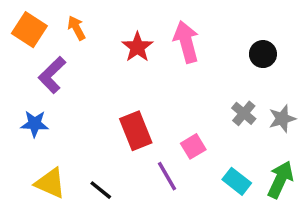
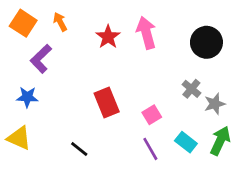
black circle: (263, 54) -> (206, 42), size x1.5
gray star: (282, 119) -> (215, 104), moved
purple line: (167, 176) -> (150, 149), moved
yellow triangle: (50, 183) -> (19, 138), moved

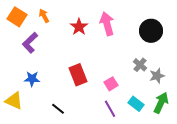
blue star: (27, 97) -> (32, 79), moved

